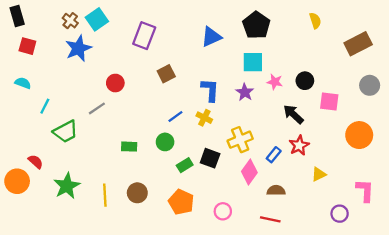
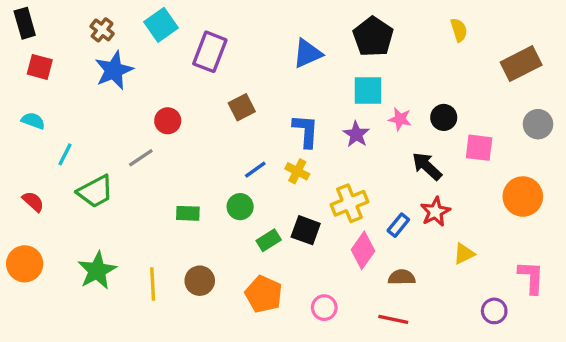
cyan square: (97, 19) -> (161, 25), moved
red semicircle: (36, 162) -> (33, 202), moved

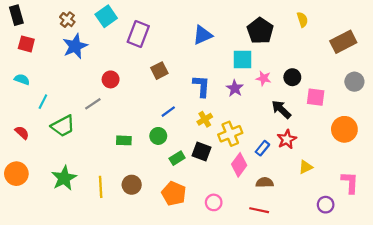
black pentagon: (373, 37) -> (260, 31), moved
yellow cross: (297, 171) -> (205, 119), moved, turned 32

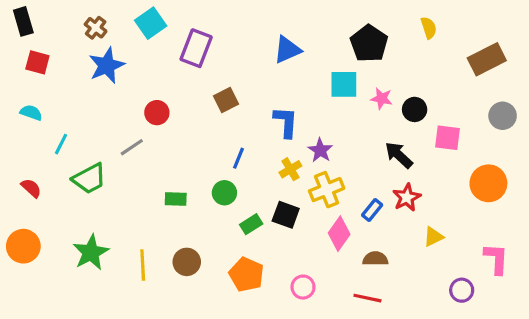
pink star: (264, 78) -> (382, 98), moved
purple star: (235, 88) -> (320, 150), moved
blue line: (168, 112) -> (239, 158), turned -32

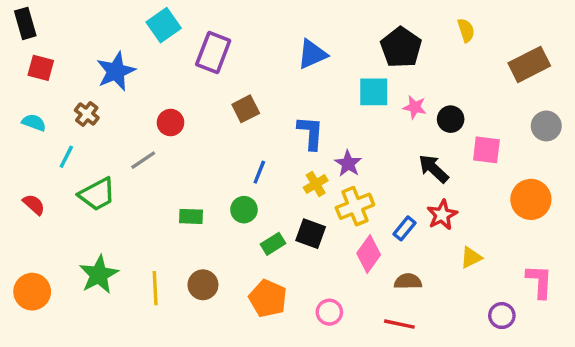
brown cross: (96, 28) -> (87, 114), moved
orange circle: (23, 246) -> (32, 292), moved

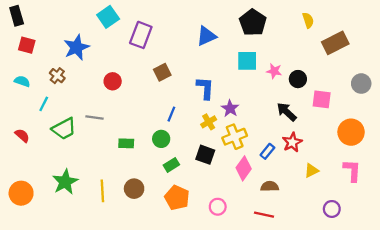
black pentagon: (401, 47) -> (253, 23), moved
brown rectangle: (529, 64) -> (335, 43), moved
gray line: (143, 160) -> (95, 117), moved, turned 42
green rectangle: (273, 244) -> (171, 165), moved
pink L-shape: (539, 281) -> (352, 171), moved

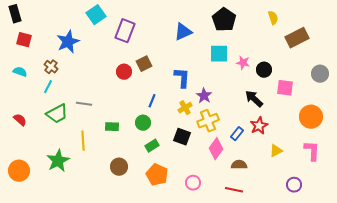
red circle: (113, 81) -> (124, 72), moved
cyan line: (44, 104) -> (48, 87), moved
yellow line: (102, 191) -> (83, 141), moved

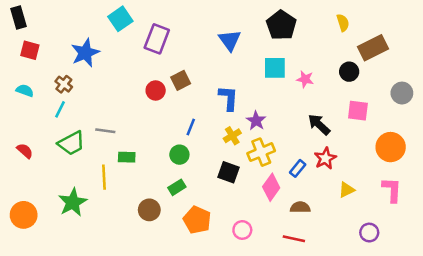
blue triangle: (183, 32) -> (230, 40), turned -42
black circle: (264, 70) -> (349, 72), moved
green rectangle: (112, 127) -> (127, 157), moved
green rectangle: (152, 146) -> (177, 187), moved

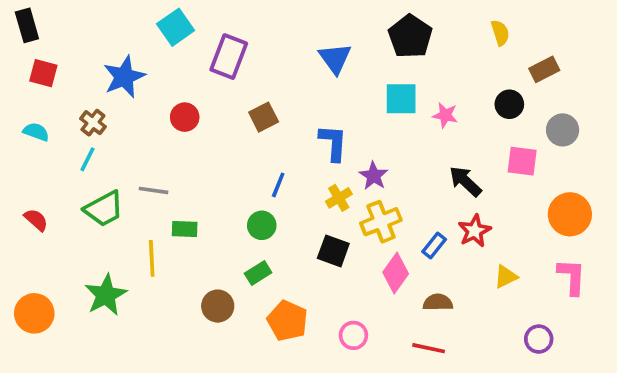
brown rectangle: (373, 48) -> (544, 69), size x0.7
red circle: (156, 90) -> (185, 117), moved
gray circle: (402, 93) -> (563, 130), moved

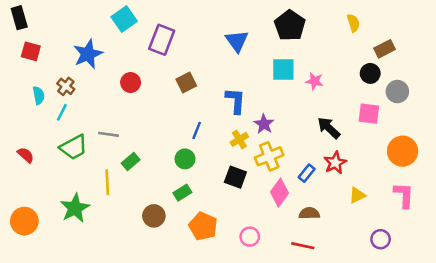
black circle: (509, 104) -> (370, 73), moved
cyan semicircle: (36, 132) -> (39, 95), moved, turned 60
green rectangle: (185, 229) -> (131, 161), turned -42

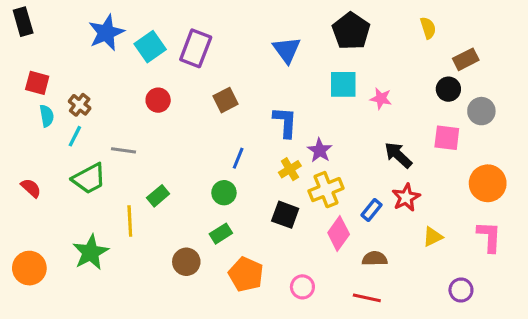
cyan square: (124, 19) -> (150, 47), moved
red square: (31, 51) -> (37, 83), moved
blue star: (88, 54) -> (106, 33), moved
gray line: (109, 134) -> (124, 150), moved

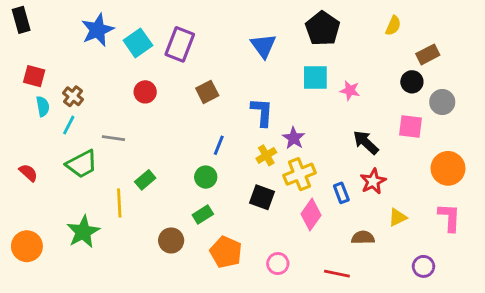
yellow semicircle: (428, 28) -> (393, 26), turned 42
blue rectangle: (372, 210) -> (341, 193), turned -60
brown semicircle: (375, 259) -> (363, 238), moved

